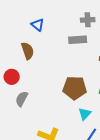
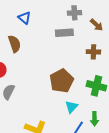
brown pentagon: (75, 88) -> (61, 81), turned -30

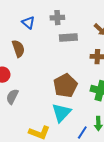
gray cross: (74, 13) -> (57, 18), moved
cyan triangle: (71, 107) -> (61, 113), moved, size x1.5

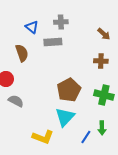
gray rectangle: (68, 38) -> (53, 42), moved
gray semicircle: (12, 97) -> (16, 101), turned 91

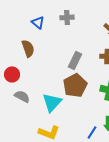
gray rectangle: (53, 42) -> (75, 60), moved, turned -60
cyan triangle: (65, 117) -> (52, 102), moved

